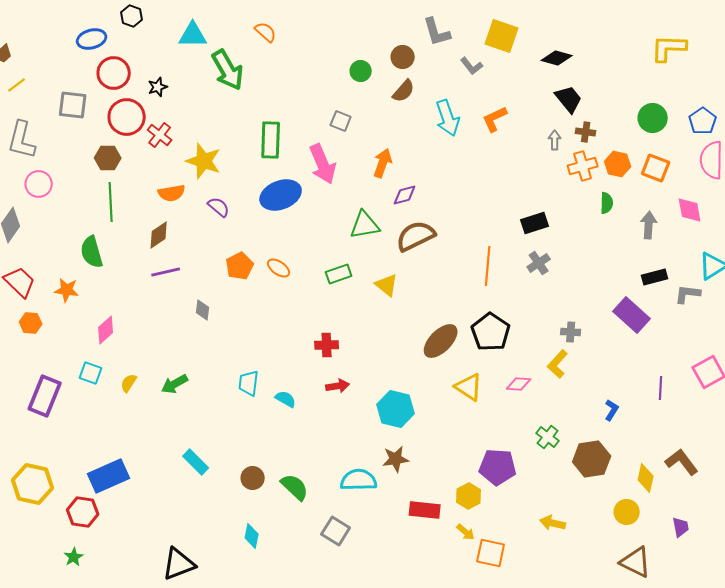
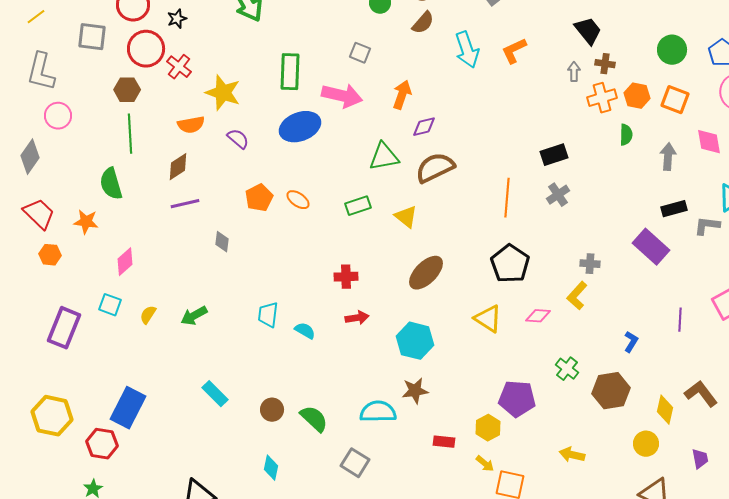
pink arrow: (323, 164) -> (342, 96), turned -54
brown ellipse: (441, 341) -> (426, 273), moved
blue rectangle: (109, 476) -> (128, 408), turned -39
red rectangle: (425, 510) -> (444, 442), size x0.7

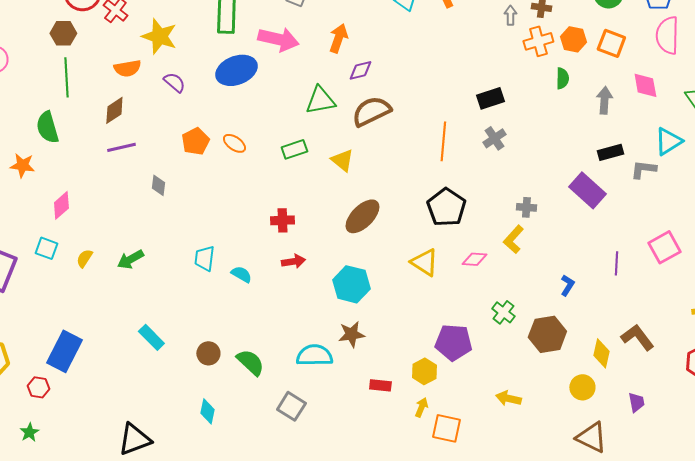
red hexagon: (102, 444) -> (38, 387), size x0.7
yellow arrow: (485, 464) -> (421, 407), turned -108

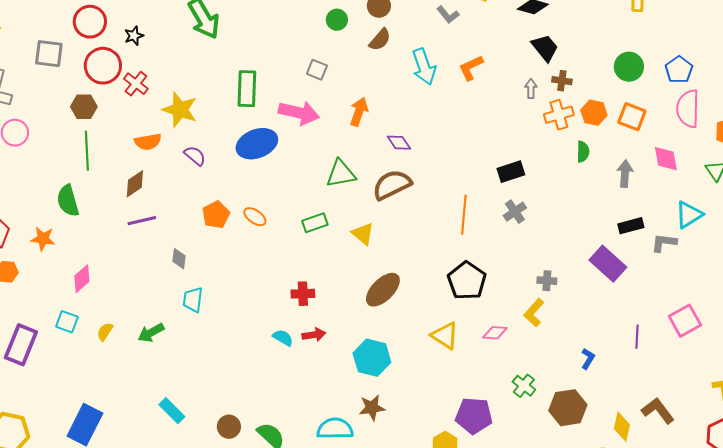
purple diamond: (360, 70) -> (399, 143), moved, turned 70
cyan trapezoid: (204, 258) -> (193, 300), moved
cyan semicircle: (241, 274) -> (283, 338), moved

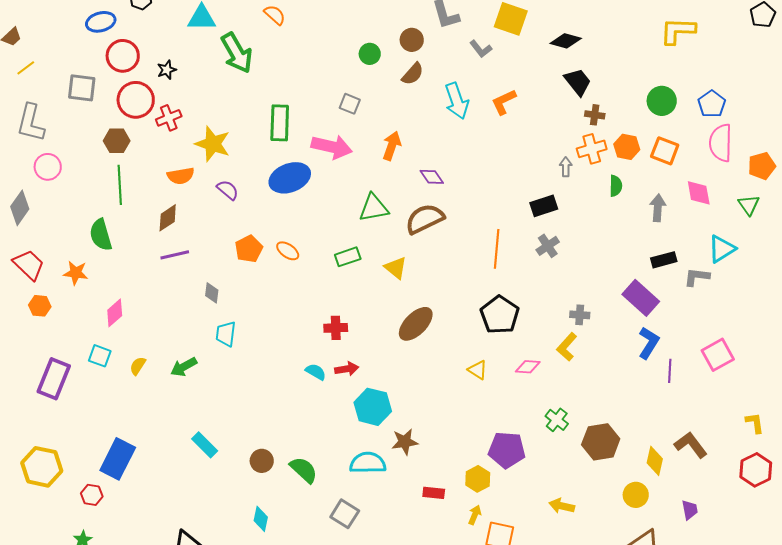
red cross: (136, 84) -> (169, 118), turned 30
gray arrow: (531, 89) -> (566, 167), moved
yellow triangle: (445, 336) -> (478, 370), size x0.7
cyan hexagon: (372, 358) -> (373, 407), moved
blue L-shape: (588, 359) -> (649, 343), moved, size x1.5

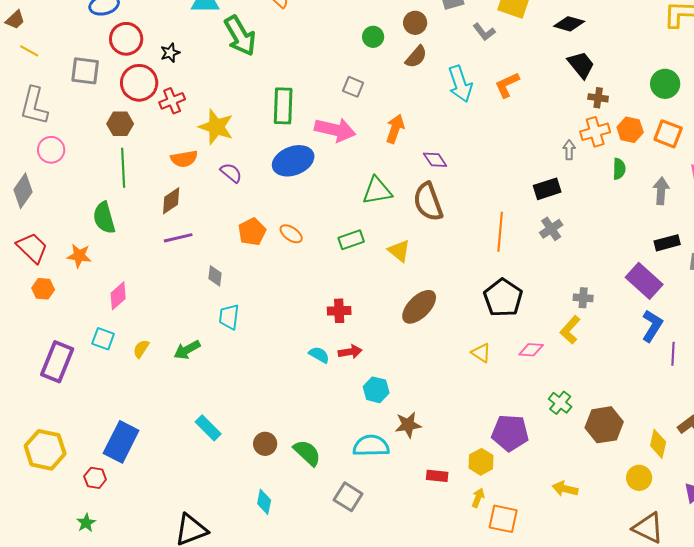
yellow line: (26, 68) -> (29, 51), turned 66
brown semicircle: (425, 219) -> (428, 202), turned -84
cyan hexagon: (373, 407) -> (376, 390), size x0.7

